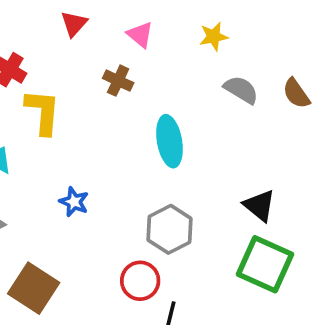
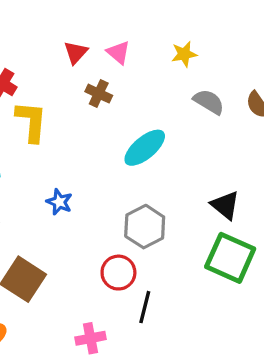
red triangle: (74, 24) -> (76, 52), moved
cyan ellipse: (170, 141) -> (145, 148), turned 60

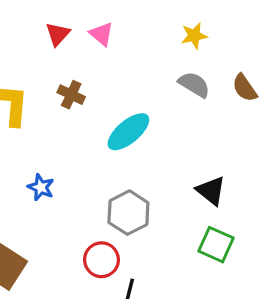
yellow star: (184, 54) -> (194, 36), moved
brown cross: (99, 94) -> (71, 95), moved
green square: (230, 258) -> (216, 245), size x0.7

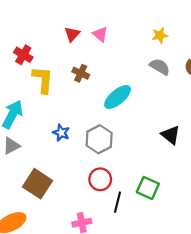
gray hexagon: (128, 213) -> (99, 139), moved
green square: (216, 245) -> (148, 188), moved

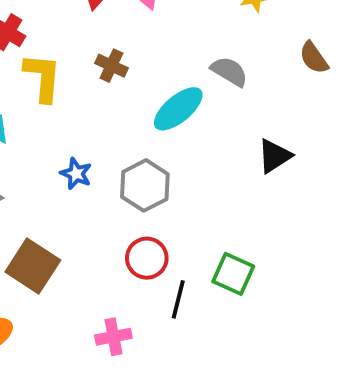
gray semicircle: (160, 67) -> (229, 71), moved
black triangle: (171, 135) -> (275, 156), moved, turned 48

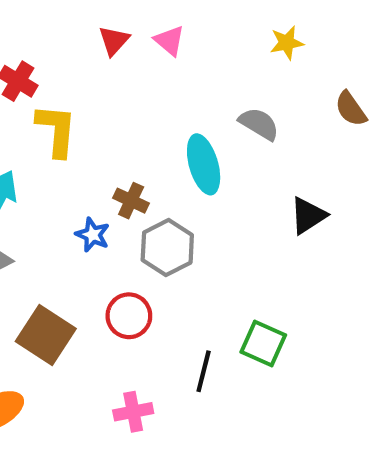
brown cross: (111, 66) -> (131, 201), moved
cyan ellipse: (178, 109) -> (204, 164), turned -66
red circle: (147, 258) -> (129, 316), moved

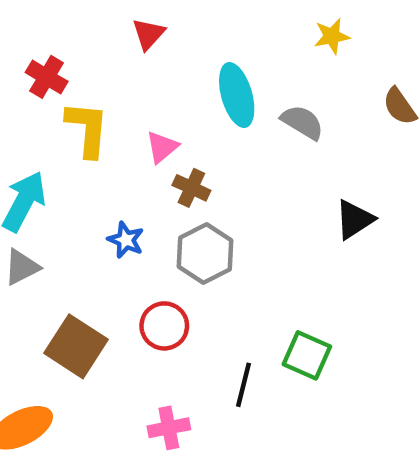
pink triangle: (169, 41) -> (162, 147), moved, turned 40
cyan ellipse: (204, 164) -> (237, 95), moved
brown cross: (131, 201) -> (191, 188), moved

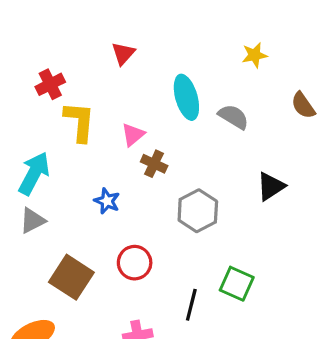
red cross: (47, 77) -> (50, 84), turned 32
gray hexagon: (205, 253) -> (198, 211), moved

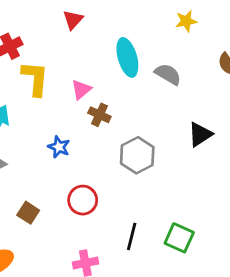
brown square: (71, 277) -> (28, 213), size x0.6
green square: (237, 284) -> (179, 238), moved

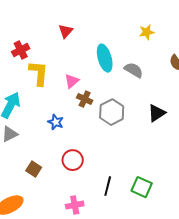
gray hexagon: (137, 155) -> (112, 112), moved

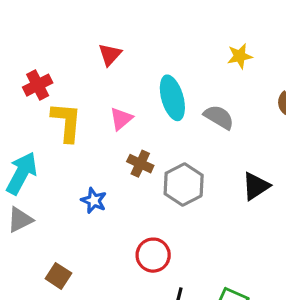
pink triangle: (72, 81) -> (121, 119), moved
red circle: (73, 160) -> (153, 255), moved

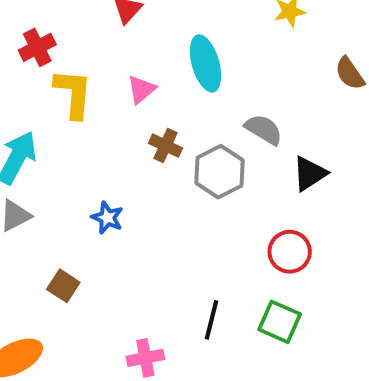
gray semicircle: (219, 117) -> (264, 130), moved
blue star: (94, 201) -> (107, 218), moved
red circle: (153, 255) -> (290, 252), moved

